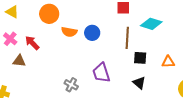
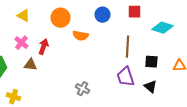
blue circle: (92, 33) -> (102, 15), moved
brown line: (127, 38) -> (127, 47), moved
red arrow: (32, 43) -> (43, 47), turned 63
purple trapezoid: (101, 73) -> (125, 77), moved

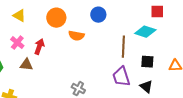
red square: (134, 12) -> (157, 12), moved
cyan diamond: (162, 28) -> (145, 32), moved

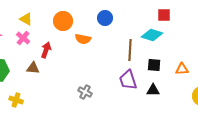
pink cross: (17, 43) -> (23, 38), moved
black triangle: (146, 87) -> (153, 90), turned -40

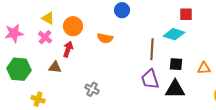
blue circle: (105, 18) -> (122, 10), moved
orange circle: (63, 21) -> (73, 26), moved
black triangle: (153, 90) -> (175, 89), size x1.5
gray cross: (85, 92) -> (92, 89), moved

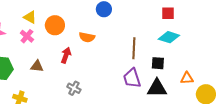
cyan diamond: (174, 34) -> (169, 37), moved
red arrow: (68, 49) -> (66, 55), moved
orange triangle: (204, 68) -> (187, 78), moved

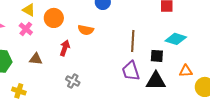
cyan diamond: (169, 37) -> (176, 39), moved

